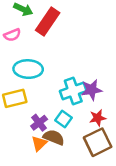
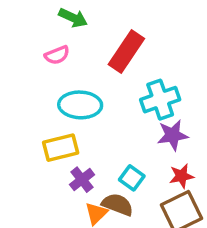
red rectangle: (48, 22) -> (126, 52), moved
cyan cross: (73, 91) -> (160, 100), moved
purple cross: (39, 123) -> (82, 180), moved

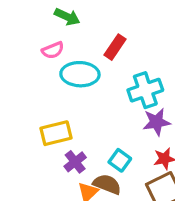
red rectangle: (126, 52) -> (115, 47), size x0.7
cyan ellipse: (80, 105) -> (80, 74), moved

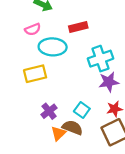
red rectangle: (115, 47) -> (78, 27), turned 42
yellow rectangle: (56, 133) -> (35, 74), moved

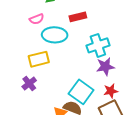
cyan square: (82, 110) -> (81, 92), size x1.6
purple cross: (49, 111) -> (29, 84), moved

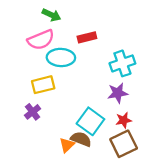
pink semicircle: (37, 19) -> (41, 40), size x1.6
cyan cross: (98, 45) -> (122, 63), moved

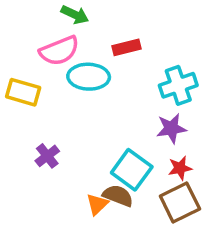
yellow rectangle: (43, 85) -> (23, 92), moved, turned 30

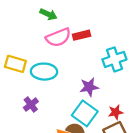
pink semicircle: (59, 51) -> (58, 37), moved
cyan ellipse: (89, 77) -> (44, 72), moved
purple star: (171, 128) -> (89, 87), moved

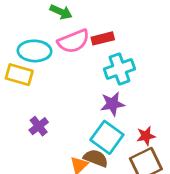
cyan cross: (114, 59) -> (119, 69), moved
cyan ellipse: (44, 72) -> (35, 51), moved

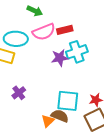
purple star: (112, 104) -> (60, 58), moved
cyan square: (107, 137) -> (68, 101), turned -30

